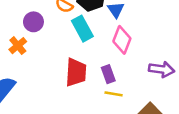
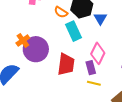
purple circle: (33, 22) -> (36, 49), moved, size x1.6
pink diamond: (122, 40) -> (98, 53), moved

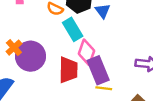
pink diamond: (98, 53) -> (86, 52), moved
purple rectangle: (91, 68) -> (98, 70), size x1.6

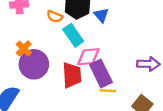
orange cross: (14, 48) -> (24, 49), moved
pink diamond: (86, 52) -> (88, 57), turned 70

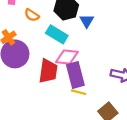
orange semicircle: (55, 16) -> (32, 15), moved
cyan rectangle: (73, 35) -> (57, 34), turned -35

